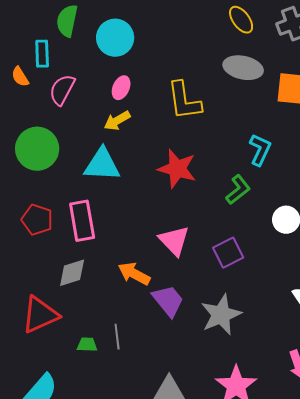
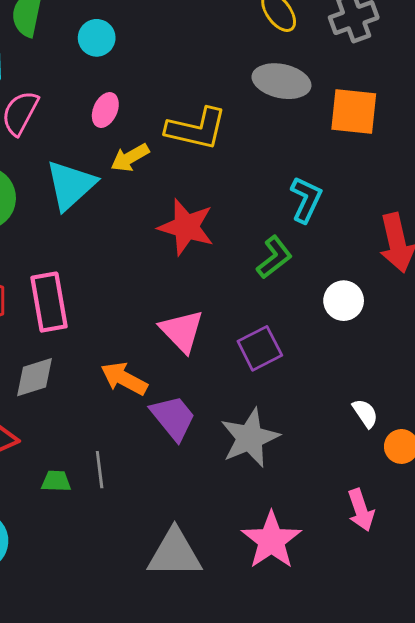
cyan circle: (115, 38) -> (97, 38), size x0.7
yellow L-shape: (184, 101) -> (196, 129), turned -69
yellow arrow: (117, 121) -> (130, 158), moved
cyan triangle: (102, 165) -> (71, 185), moved, turned -45

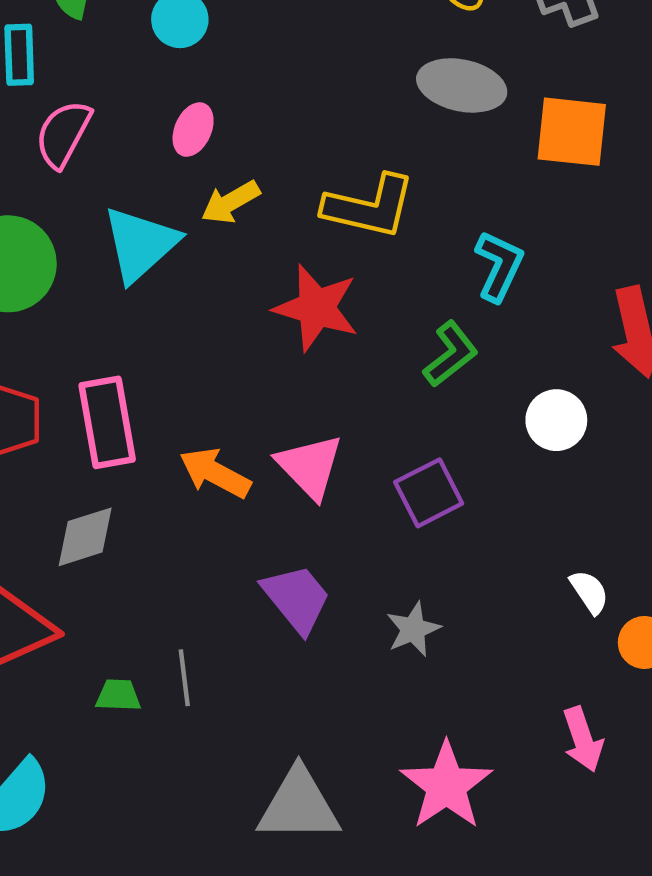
yellow L-shape: (196, 129) -> (369, 207), moved
orange arrow: (124, 379) -> (215, 473), moved
gray star: (250, 438) -> (413, 629), size x0.6

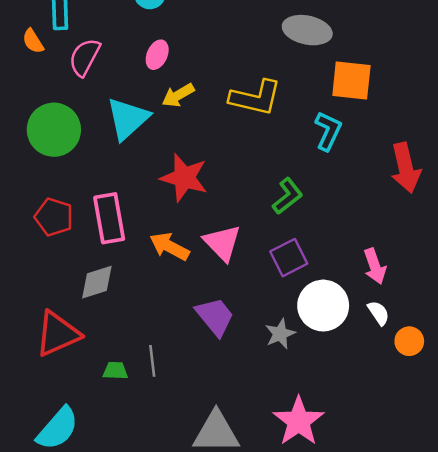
orange square: (572, 132) -> (351, 81), moved
red star: (316, 308) -> (184, 178), moved
green L-shape: (451, 354) -> (288, 196), moved
white circle: (556, 420) -> (323, 306), moved, size x1.5
pink arrow: (583, 739) -> (375, 266), moved

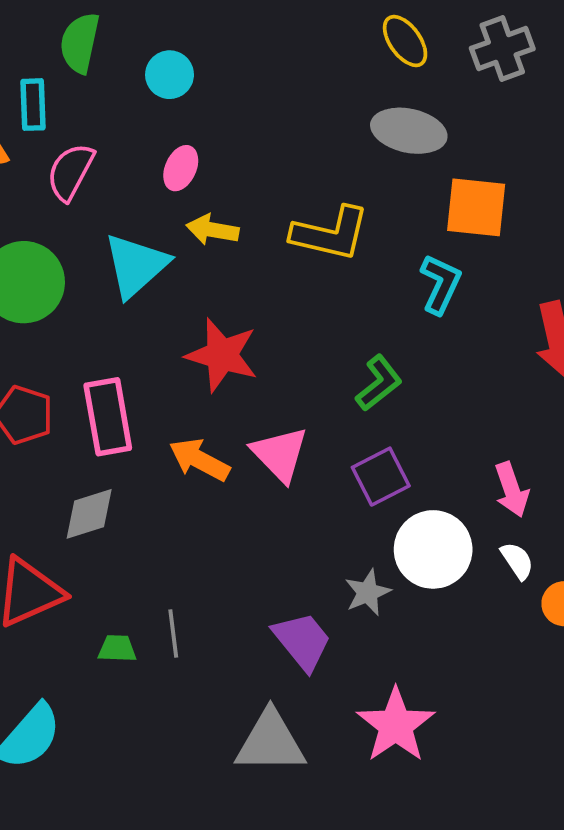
yellow arrow: (178, 95) -> (213, 230), turned 40
purple trapezoid: (215, 317) -> (302, 641), moved

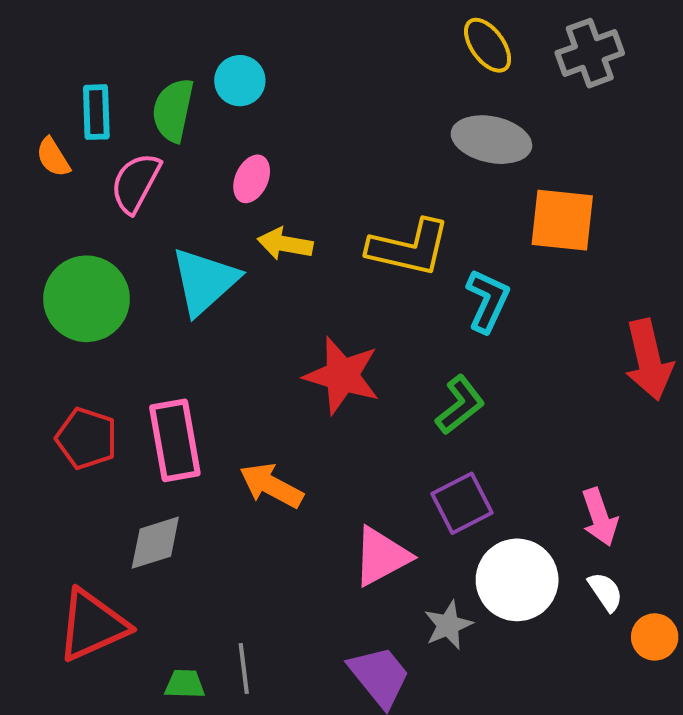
green semicircle: (80, 43) -> (173, 110), moved
cyan L-shape: (441, 284) -> (488, 301), moved
red star: (222, 355) -> (342, 375), moved
pink triangle: (280, 454) -> (381, 556), moved, turned 46

